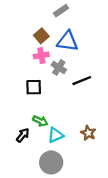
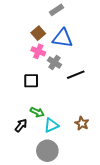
pink cross: (41, 55) -> (38, 51), turned 32

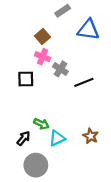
blue triangle: (63, 38) -> (88, 30), moved
black square: (31, 81) -> (26, 79), moved
gray circle: (47, 151) -> (36, 165), moved

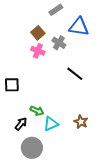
gray cross: (60, 69) -> (59, 43), moved
black square: (26, 79) -> (12, 85), moved
black line: (84, 82) -> (75, 74), turned 60

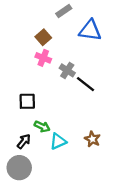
gray cross: (59, 43) -> (67, 70), moved
black square: (12, 85) -> (27, 101), moved
gray circle: (32, 148) -> (19, 168), moved

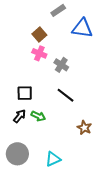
black line: (86, 84) -> (66, 95), moved
black arrow: (24, 141) -> (19, 116), moved
cyan triangle: (58, 141) -> (53, 159), moved

